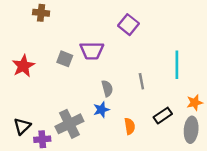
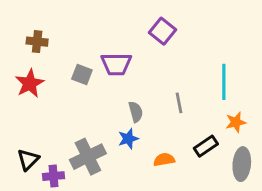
brown cross: (41, 13) -> (37, 42), moved
orange star: (195, 103) -> (236, 122), moved
orange semicircle: (130, 126) -> (164, 160), turned -91

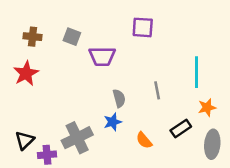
purple square: (163, 31) -> (143, 27), turned -35
gray square: (82, 74) -> (72, 37), moved
orange semicircle: (164, 160) -> (144, 140), turned -120

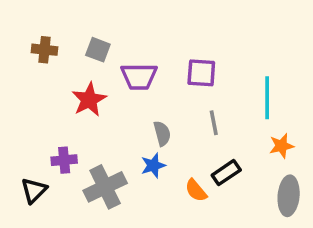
purple square: (143, 27) -> (201, 73), moved
red star: (26, 73) -> (89, 100), moved
black rectangle: (181, 128) -> (226, 173), moved
purple cross: (47, 155) -> (64, 160), moved

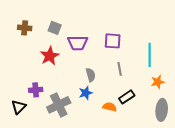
orange semicircle: (196, 190) -> (110, 107), turned 144

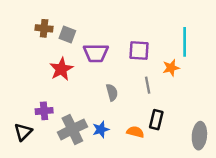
brown cross: (25, 28) -> (44, 28), moved
cyan line: (150, 55) -> (185, 42), moved
orange star: (158, 82) -> (171, 68), moved
blue star: (86, 93) -> (101, 129), moved
black rectangle: (127, 97) -> (156, 120), turned -42

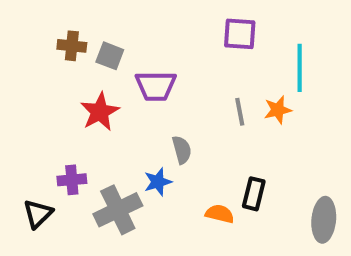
purple square: (139, 51) -> (240, 34), moved
gray line: (148, 85) -> (240, 112), moved
blue star: (101, 129) -> (158, 182), moved

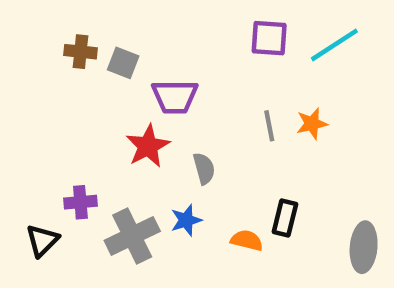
cyan line: (300, 68) -> (334, 45), moved, turned 57
red star: (100, 112) -> (148, 146), moved
blue star: (158, 182) -> (186, 220), moved

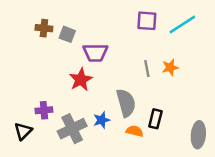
gray semicircle: (204, 169) -> (126, 103), moved, size x1.6

